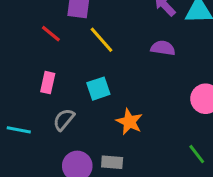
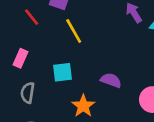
purple semicircle: (163, 48) -> (111, 80), moved
gray semicircle: (64, 120) -> (28, 93), turned -42

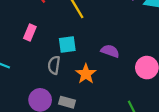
gray semicircle: (28, 93) -> (54, 65), moved

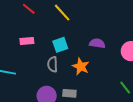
pink rectangle: (30, 33) -> (27, 41), turned 72

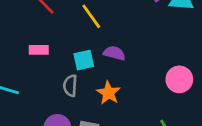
purple semicircle: (97, 43) -> (114, 53), moved

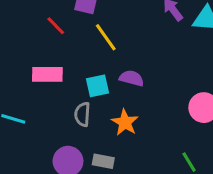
pink rectangle: (39, 50) -> (47, 74), size x1.4

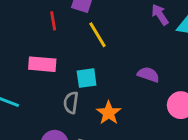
red line: (56, 26) -> (53, 21), turned 30
purple semicircle: (132, 78) -> (148, 75), moved

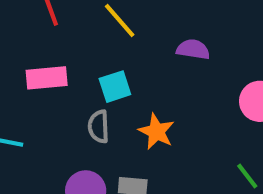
purple semicircle: (148, 75) -> (193, 49), moved

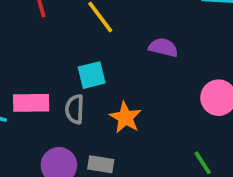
pink rectangle: (47, 78) -> (31, 103), moved

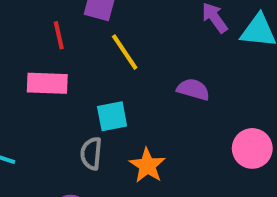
pink rectangle: (31, 103) -> (47, 83), moved

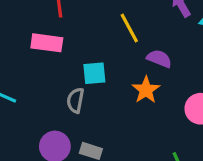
yellow line: (125, 52) -> (129, 28), moved
orange star: (147, 166) -> (146, 90), moved

